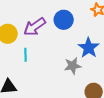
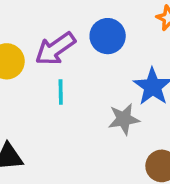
cyan line: (26, 55) -> (61, 92), moved

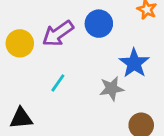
cyan line: (61, 92) -> (58, 83), moved, turned 36

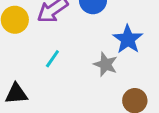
gray star: (112, 89) -> (106, 64), turned 30

